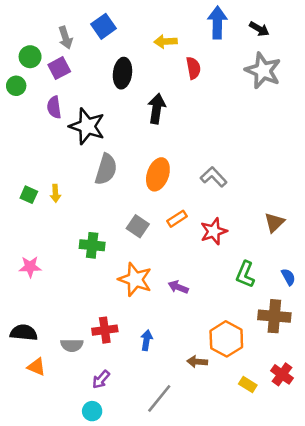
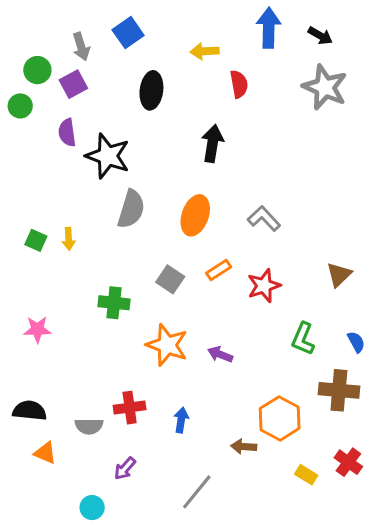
black arrow: (157, 109) -> (212, 143), moved
cyan circle: (92, 411) -> (92, 508), moved

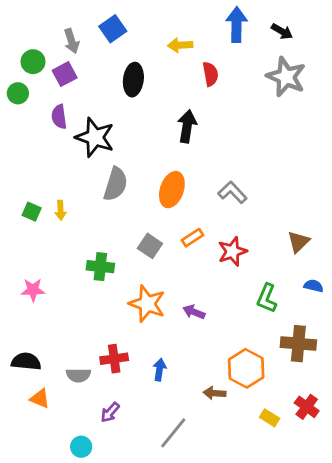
blue semicircle: (356, 342) -> (314, 286), moved, turned -48

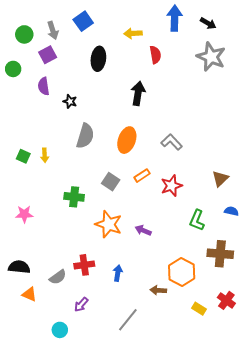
green circle: (33, 62) -> (24, 34), moved
black star: (95, 137) -> (70, 101), size x0.5
gray semicircle: (78, 375) -> (58, 277), turned -36

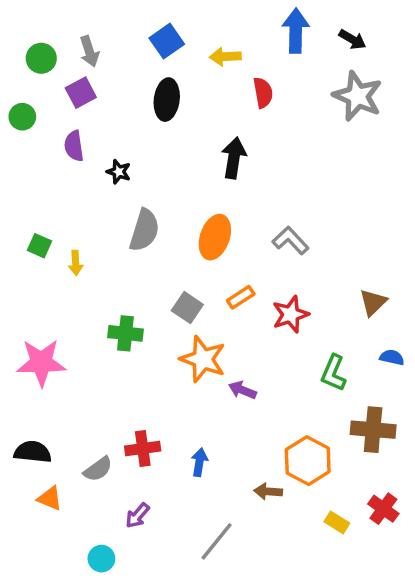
blue square: (83, 21) -> (167, 41), moved
green square: (23, 156) -> (40, 246), moved
pink star: (24, 214) -> (41, 363), size x1.6
orange star: (109, 224) -> (203, 359), moved

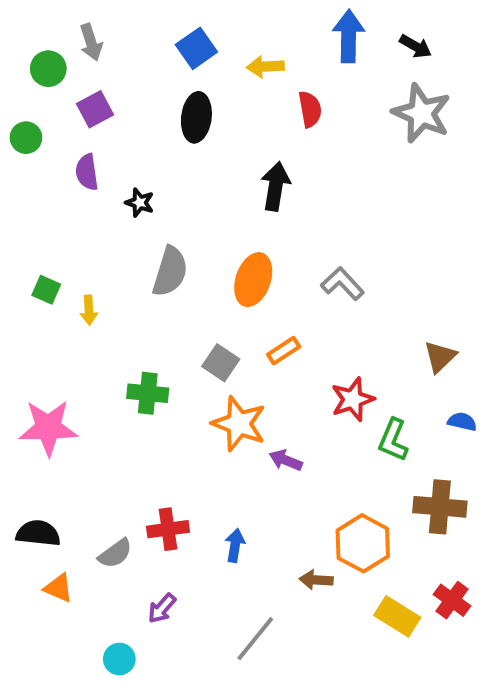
gray arrow: (89, 51) -> (91, 42), moved
red star: (291, 314) -> (353, 399), moved
yellow rectangle: (337, 522) -> (397, 616), size x1.5

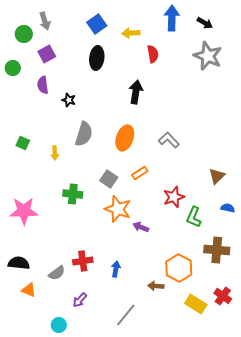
yellow arrow: (89, 310) -> (55, 153), moved

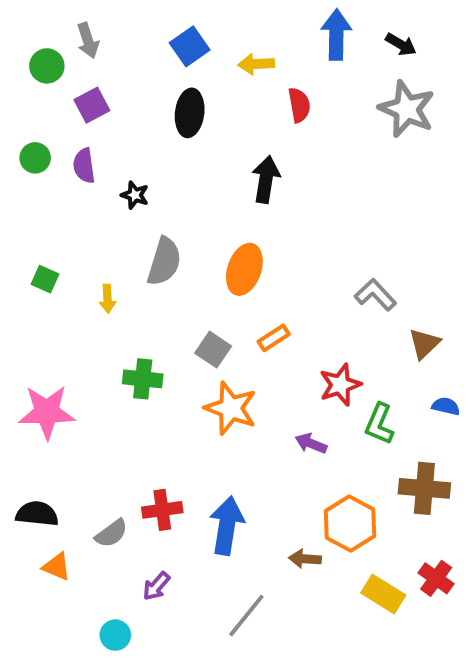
green circle: (13, 68) -> (35, 158), moved
gray L-shape: (169, 140) -> (375, 295), moved
purple arrow: (141, 227) -> (311, 443), moved
blue arrow: (116, 269) -> (227, 526), size x1.8

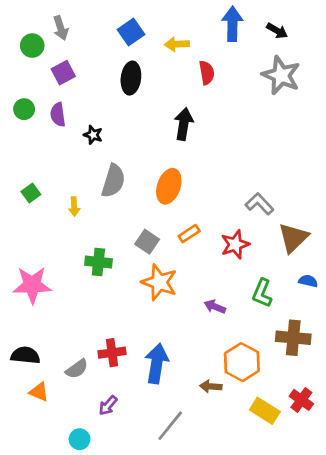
green square: (45, 279) -> (31, 193), turned 30
brown triangle: (424, 344) -> (293, 238), size x1.4
red star: (340, 385) -> (235, 244), moved

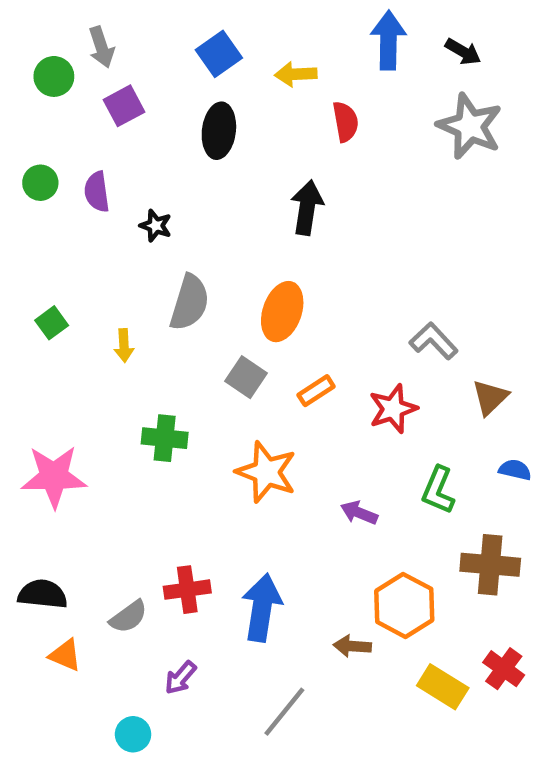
purple square: (63, 73) -> (124, 106), moved
brown triangle: (293, 238) -> (490, 397), size x0.7
gray square: (147, 242) -> (246, 377), moved

